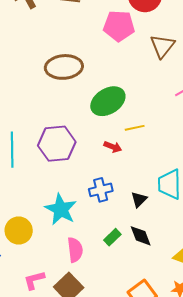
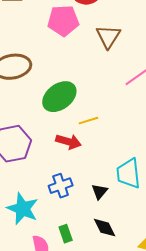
red arrow: (113, 147) -> (68, 142), size x1.4
green rectangle: (112, 237) -> (66, 234), moved, turned -60

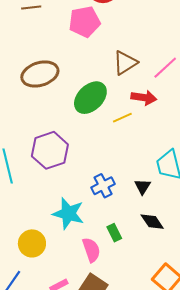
brown triangle: (108, 37) -> (125, 63), moved, turned 32
red arrow: (68, 142) -> (144, 98), moved

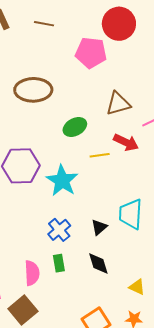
green ellipse: (90, 98) -> (75, 127), size x0.7
blue cross: (103, 186) -> (59, 230), moved, turned -30
cyan star: (68, 213) -> (62, 181), moved

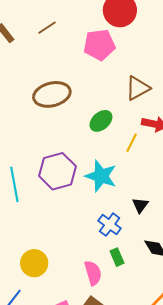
brown line: (44, 24) -> (47, 28), turned -30
yellow line: (100, 155) -> (132, 143), turned -42
black triangle: (99, 227) -> (140, 205), moved

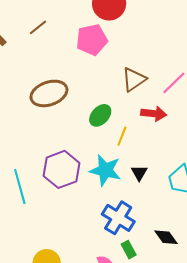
yellow line: (132, 143) -> (122, 136), moved
black triangle: (140, 205) -> (139, 173), moved
blue cross: (110, 225) -> (118, 218), size x1.4

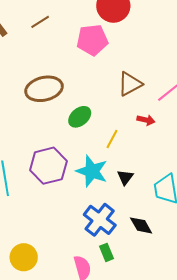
red arrow: (154, 114) -> (146, 120), size x0.7
green ellipse: (100, 115) -> (80, 117), moved
black diamond: (166, 237) -> (141, 225), moved

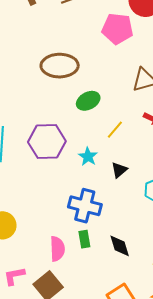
cyan star: (92, 171) -> (88, 157), size x0.6
blue cross: (100, 220) -> (85, 206), turned -36
black diamond: (141, 225) -> (120, 246), moved

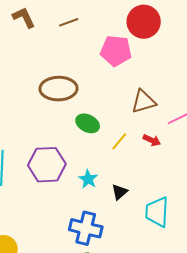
green ellipse: (88, 101) -> (88, 123), turned 55
yellow line: (115, 130) -> (119, 141), moved

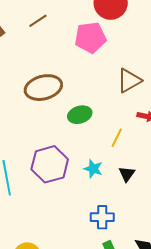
green ellipse: (88, 123) -> (80, 115), turned -30
yellow line: (119, 141) -> (117, 138), moved
blue cross: (86, 228) -> (102, 217), size x0.7

